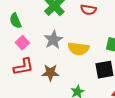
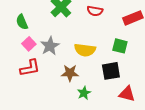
gray star: (53, 40) -> (50, 46), moved
brown star: (50, 73) -> (70, 73), moved

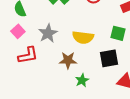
pink square: (29, 44) -> (18, 31), moved

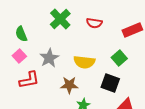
green square: (118, 33) -> (119, 58), turned 35
black square: (109, 58) -> (110, 83), turned 30

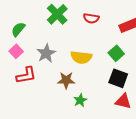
green semicircle: (21, 34) -> (18, 29), turned 63
black square: (110, 83) -> (118, 78), moved

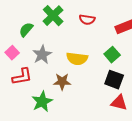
green semicircle: (18, 29) -> (26, 30), moved
green star: (80, 100) -> (42, 102), moved, size x1.5

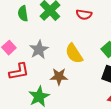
green semicircle: (26, 30) -> (23, 14), moved, turned -49
yellow semicircle: (77, 59) -> (74, 54), turned 50

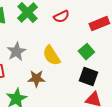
red semicircle: (84, 15) -> (61, 17), turned -35

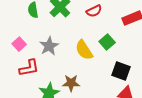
green square: (86, 52) -> (107, 42), moved
brown star: (36, 79) -> (71, 83), moved

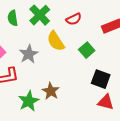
yellow semicircle: (84, 50) -> (56, 41), moved
brown star: (71, 83) -> (51, 91), turned 30

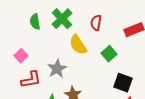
red semicircle: (74, 19) -> (96, 23), turned 126
gray star: (29, 54) -> (57, 69), moved

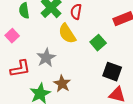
red semicircle: (96, 23) -> (76, 12), moved
pink square: (21, 56) -> (12, 36), moved

